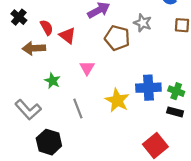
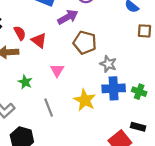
gray star: (143, 23) -> (108, 64), moved
black rectangle: (175, 112) -> (138, 127), moved

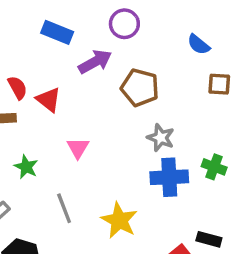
brown pentagon: (85, 43) -> (140, 88), moved
green cross: (139, 92) -> (214, 167), moved
yellow star: (85, 100) -> (119, 220), moved

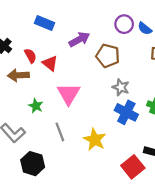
purple circle: (124, 24) -> (124, 24), moved
blue rectangle: (57, 32) -> (45, 23), moved
pink triangle: (78, 148) -> (69, 94), size x1.6
blue cross: (169, 177) -> (126, 112), turned 30

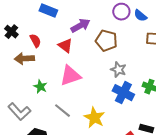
red triangle: (50, 63) -> (65, 46), moved
pink triangle: (69, 94) -> (70, 76), turned 40
gray line: (60, 132) -> (62, 111), turned -30

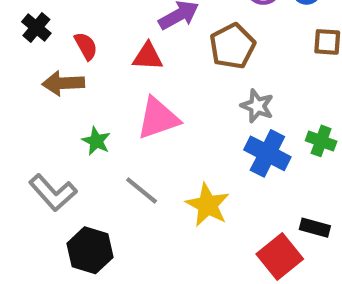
brown pentagon: (106, 41) -> (232, 46), turned 30
red triangle: (65, 46) -> (148, 56), turned -35

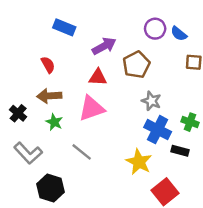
black cross: (36, 28) -> (18, 113), moved
red triangle: (148, 56) -> (98, 77), moved
brown arrow: (63, 83) -> (49, 96), moved
yellow star: (208, 205) -> (139, 162), moved
black rectangle: (315, 228) -> (180, 151), moved

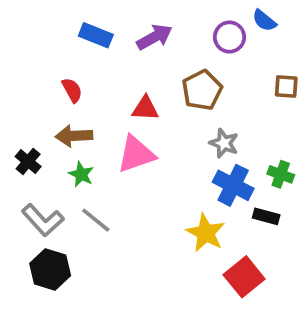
blue semicircle: (179, 34) -> (264, 21), moved
purple arrow: (104, 46) -> (154, 37), moved
gray line: (82, 152) -> (96, 220), moved
black hexagon: (50, 188) -> (50, 269), moved

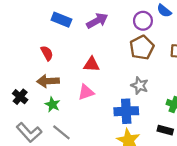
brown pentagon: (202, 90) -> (142, 48), moved
pink triangle: (136, 154) -> (86, 92), size x0.7
blue cross: (233, 185) -> (126, 111), moved, turned -30

